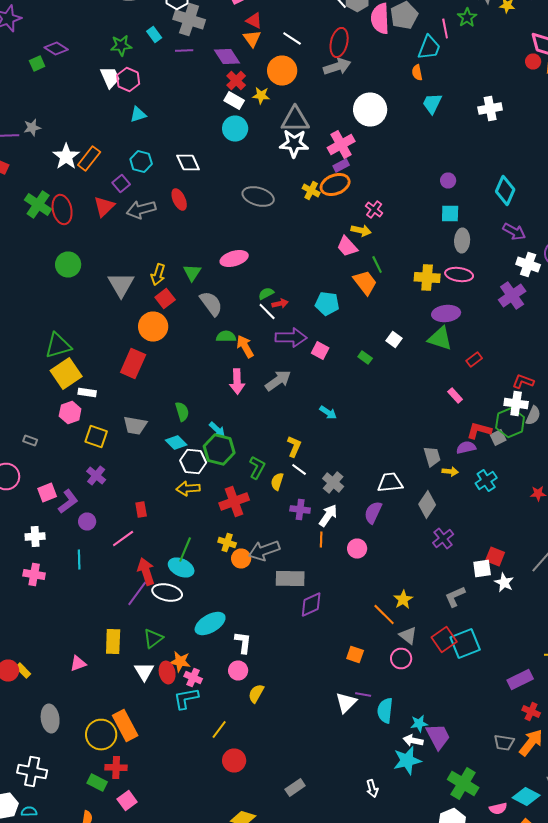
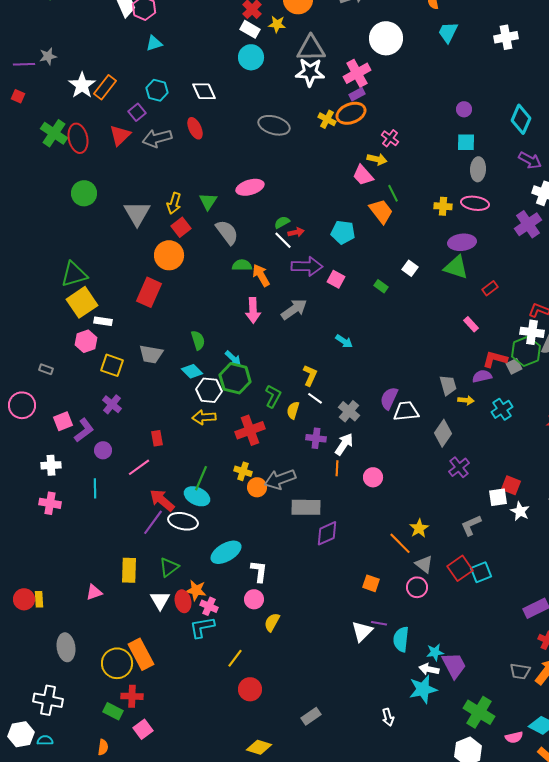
yellow cross: (427, 278) -> (443, 206), size x0.7
purple semicircle: (373, 512) -> (389, 398), moved
red arrow: (146, 572) -> (162, 500), turned -32
cyan square: (465, 644) -> (481, 572), size x0.7
yellow rectangle: (23, 670) -> (39, 599), turned 42

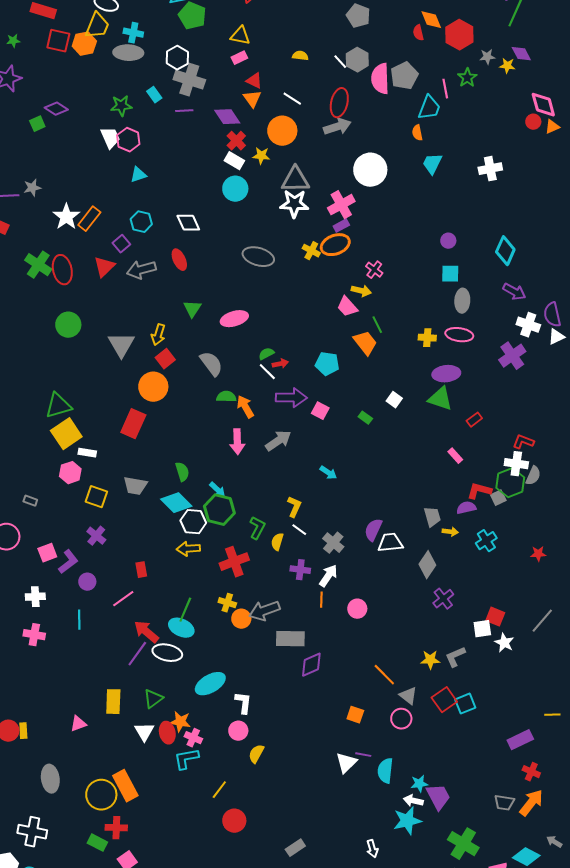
green triangle: (208, 201) -> (192, 309), moved
cyan diamond: (192, 371) -> (176, 503), size x1.4
yellow star: (419, 528) -> (430, 660), moved, turned 30

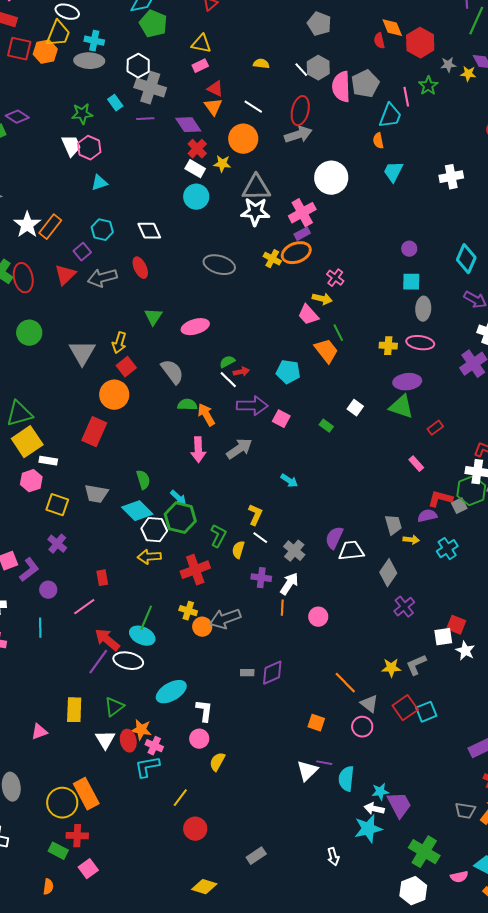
gray rectangle: (290, 639) -> (247, 673), moved, size x0.5

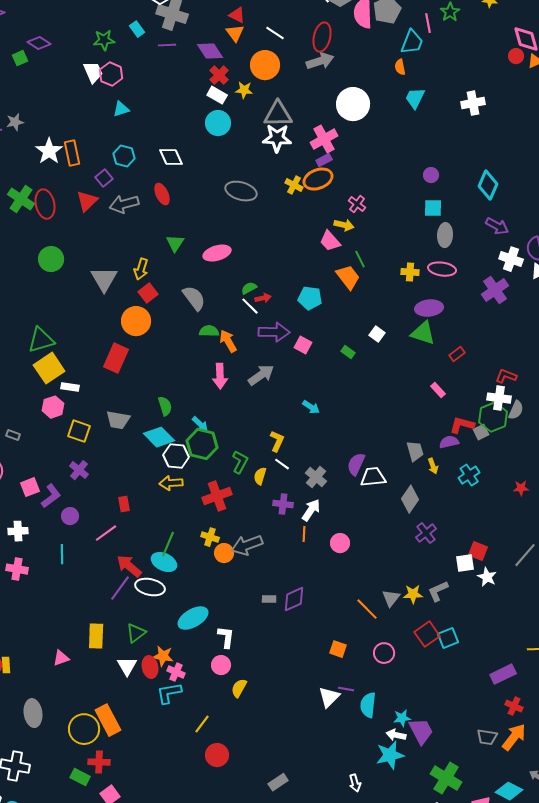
orange rectangle: (50, 227) -> (72, 153), turned -50
yellow arrow: (411, 540) -> (433, 466), turned 63
gray triangle: (369, 704) -> (391, 598), moved, turned 30

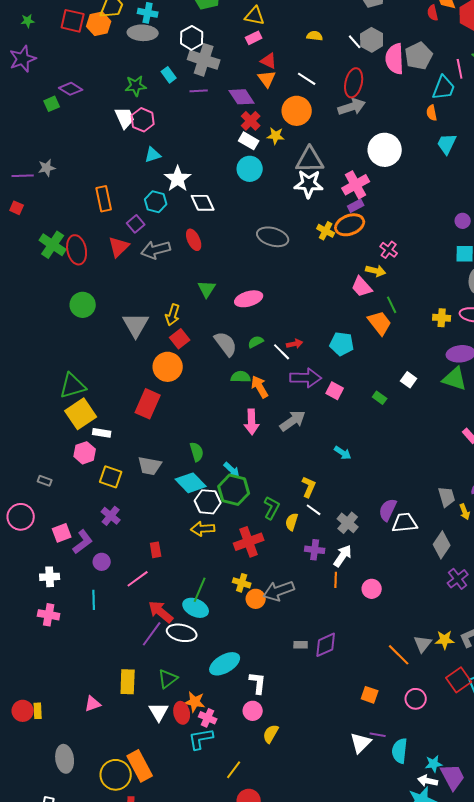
white star: (49, 151) -> (178, 179), moved
green semicircle: (249, 288) -> (256, 342), moved

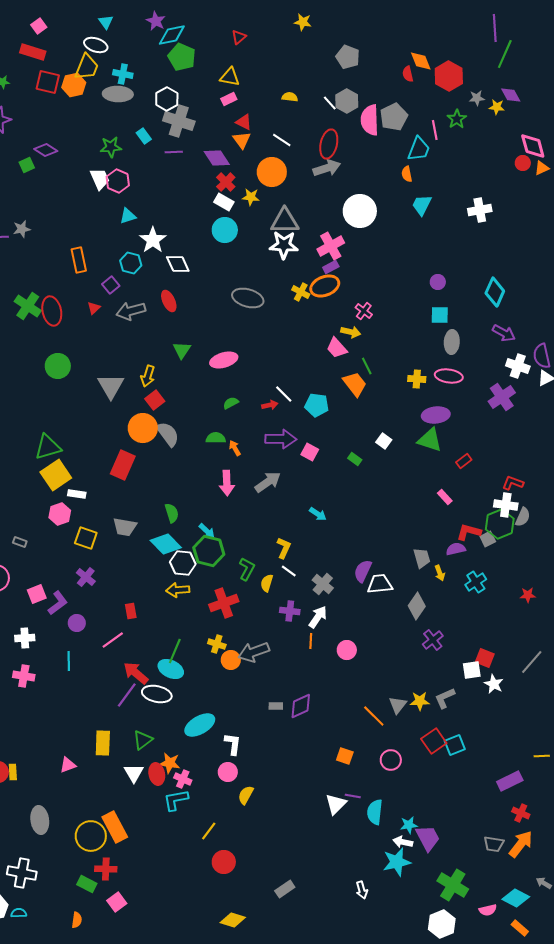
red triangle: (119, 247) -> (94, 308), size x0.6
gray semicircle: (226, 344) -> (168, 434), moved
white line: (282, 352) -> (284, 394), moved
orange arrow: (260, 387) -> (235, 448), size x0.7

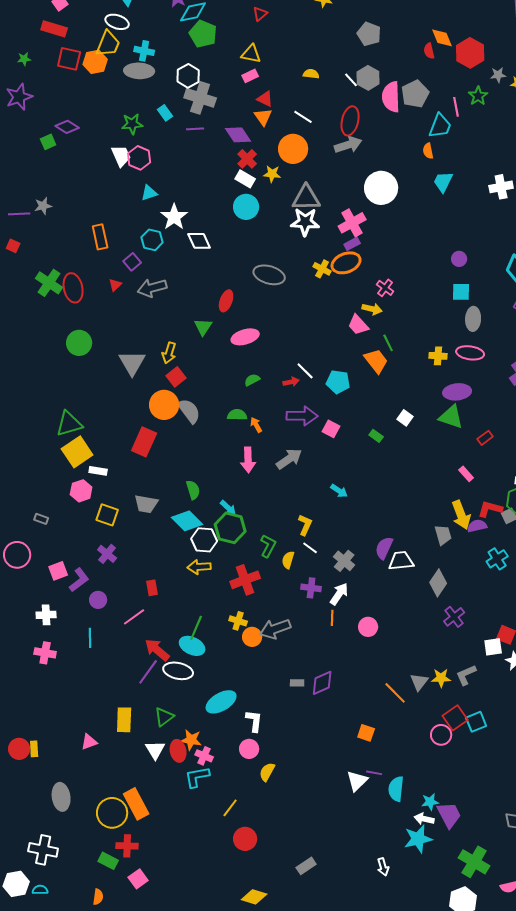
red ellipse: (169, 301) -> (226, 301), moved, turned 45
yellow arrow: (440, 573) -> (461, 515), moved, size x1.8
pink circle: (391, 760) -> (441, 735), moved

